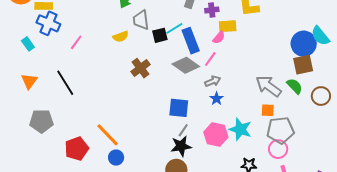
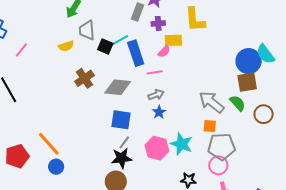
black square: (160, 35) -> (105, 47), turned 35
pink line: (210, 59) -> (155, 72), turned 42
gray diamond: (186, 65) -> (118, 87), moved, turned -32

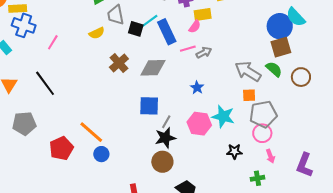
gray arrow: (156, 95) -> (204, 53), moved
blue square: (121, 120) -> (149, 106), moved

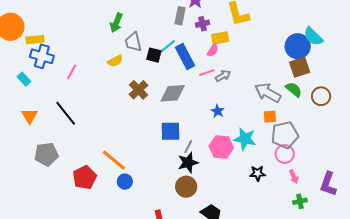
green cross: (258, 178) -> (300, 201), moved

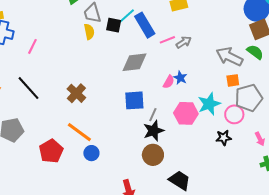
pink semicircle: (213, 50) -> (169, 82), moved
yellow semicircle: (115, 61) -> (89, 32), moved, turned -70
brown cross: (139, 90) -> (76, 93), moved
cyan star: (245, 139) -> (209, 104), turned -30
pink circle: (285, 154) -> (234, 114), moved

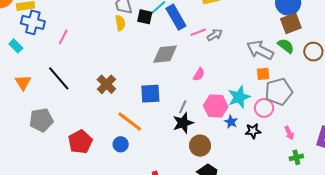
blue star: (180, 78) -> (231, 122), moved
blue square: (134, 100) -> (150, 94), moved
orange line: (79, 132) -> (130, 121), moved
brown circle: (153, 155) -> (200, 146), moved

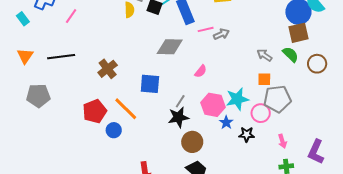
gray arrow: (260, 50) -> (264, 55), size x0.6
black line: (59, 78) -> (61, 57), turned -64
red pentagon: (80, 142) -> (95, 111), moved

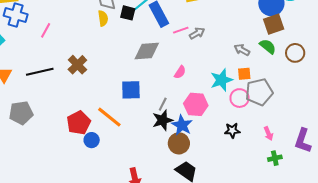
brown cross: (108, 69) -> (77, 65), moved
cyan star: (237, 99) -> (221, 80), moved
pink circle: (261, 113) -> (240, 98), moved
blue star: (226, 122) -> (182, 125), moved, size x1.5
blue circle: (114, 130) -> (92, 140), moved

